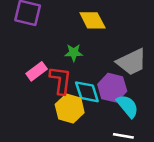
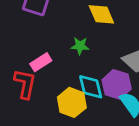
red L-shape: (61, 80) -> (25, 84), moved

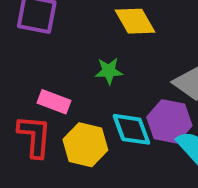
pink rectangle: (41, 62) -> (54, 102), turned 60
yellow hexagon: (72, 102) -> (85, 145), moved

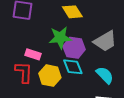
green star: (109, 71) -> (60, 38), size x1.6
purple hexagon: (169, 121) -> (74, 48), moved

